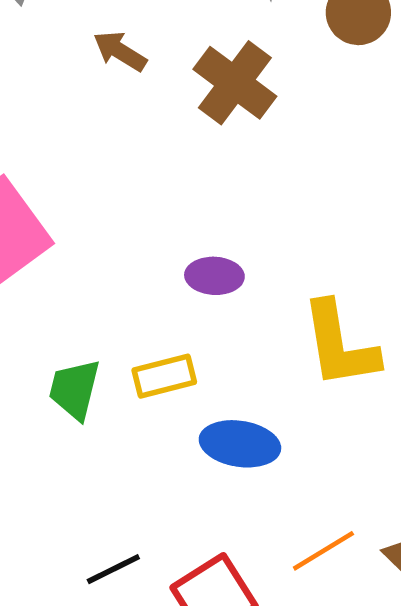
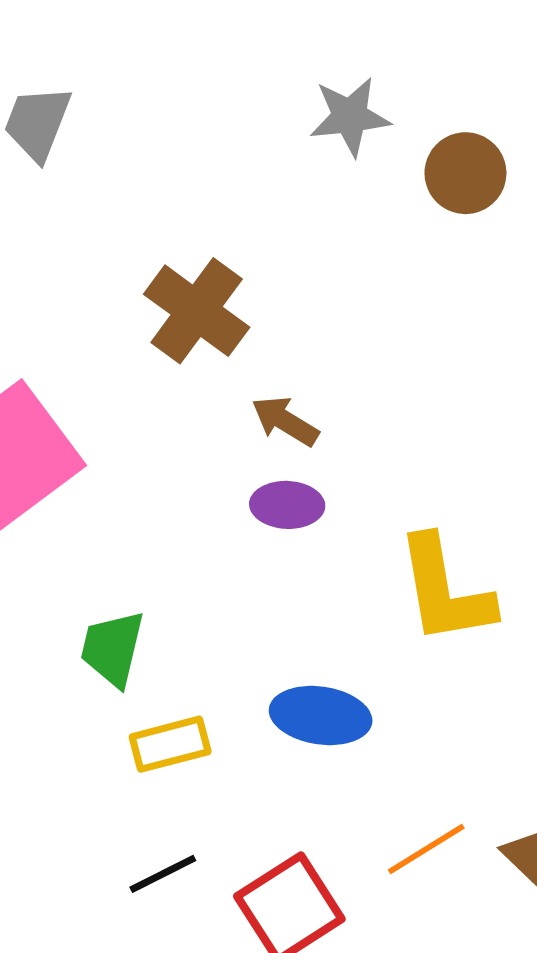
brown arrow: (120, 51) -> (285, 421), moved
brown cross: (235, 83) -> (197, 311), moved
yellow rectangle: (164, 376) -> (170, 744), moved

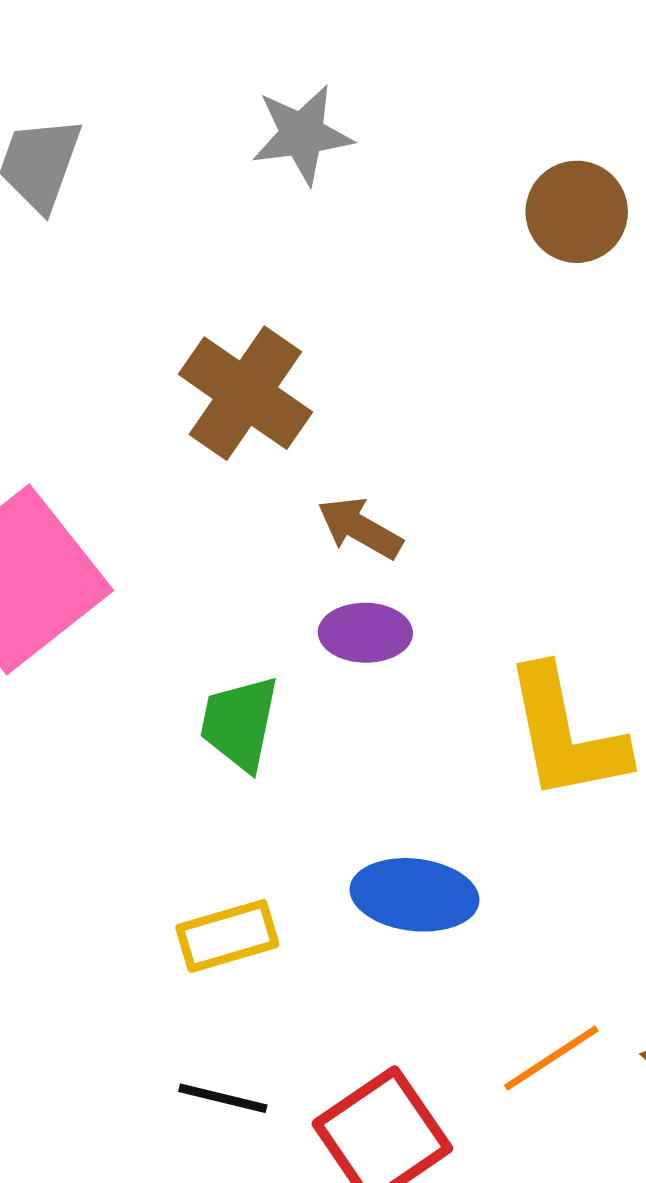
gray star: (350, 116) -> (302, 134), moved
green trapezoid: (113, 649) -> (240, 723), moved
black line: (163, 874) -> (223, 1098), turned 42

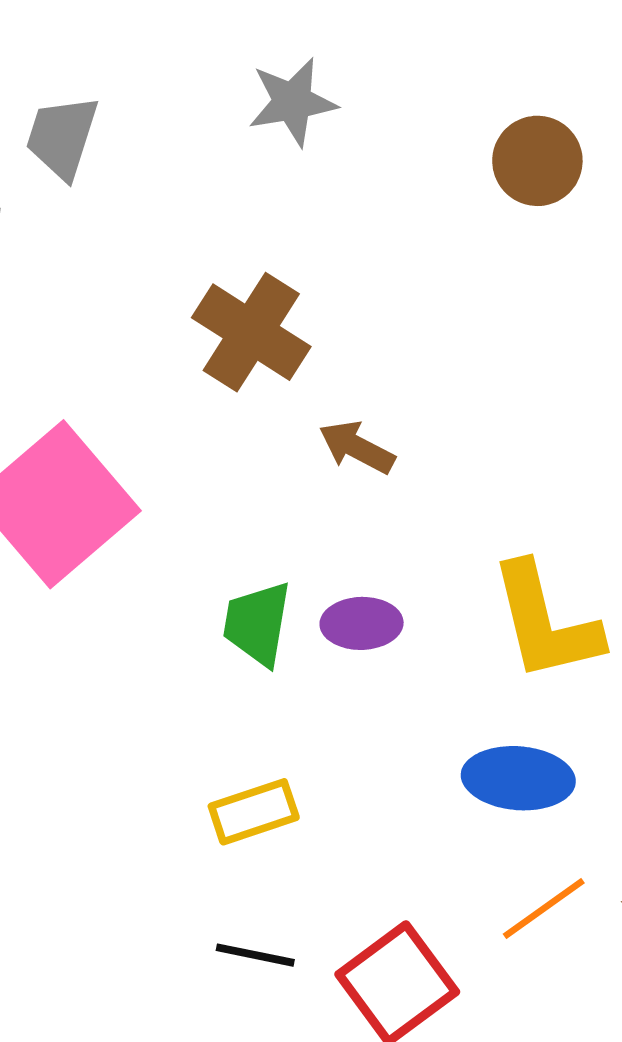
purple ellipse: (365, 633) -> (362, 623), moved
blue ellipse: (415, 895) -> (518, 778), moved

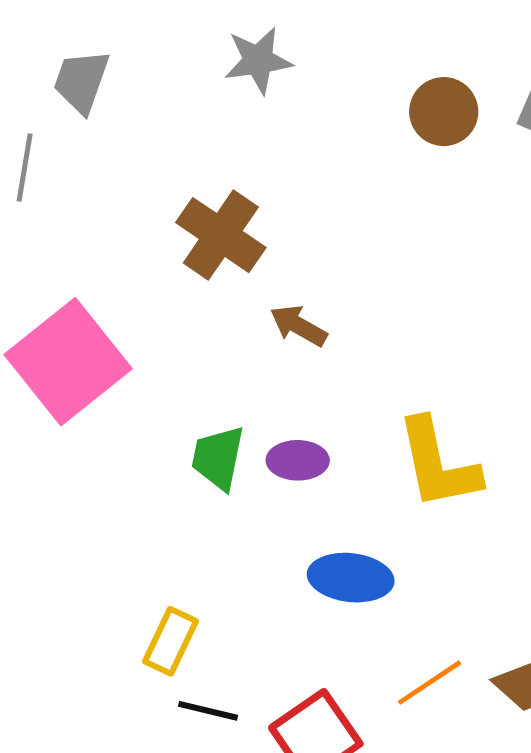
blue ellipse: (518, 778) -> (351, 578), moved
yellow rectangle: (254, 812) -> (171, 641), moved, turned -48

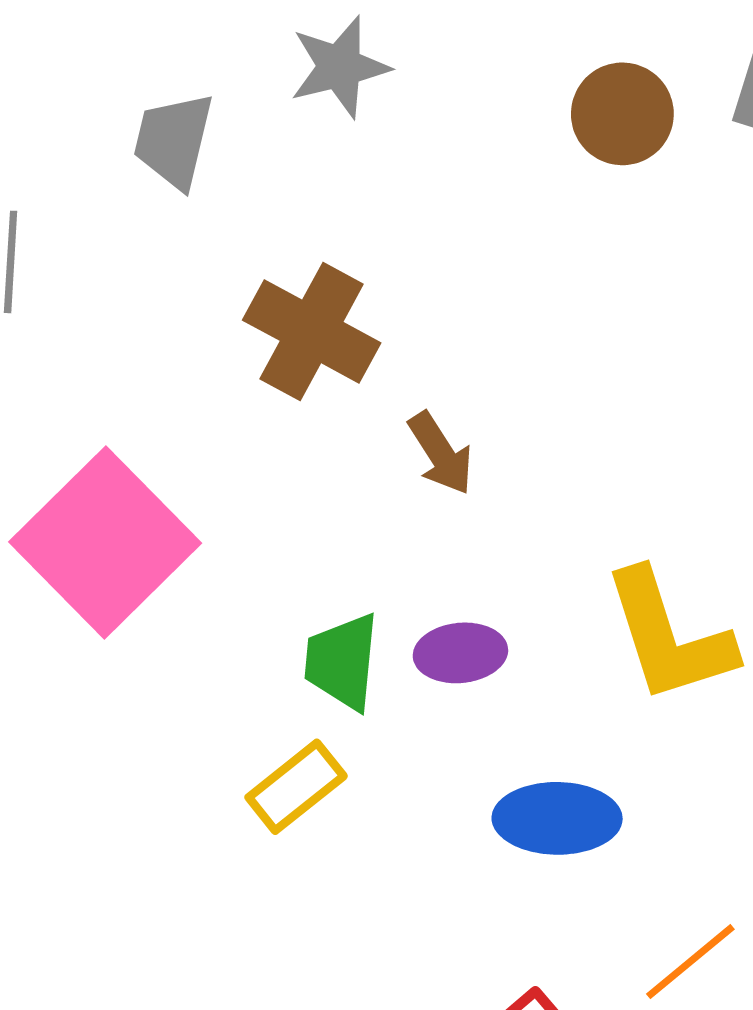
gray trapezoid: (81, 81) -> (174, 141), moved
brown arrow: (299, 326) -> (441, 453), turned -146
yellow rectangle: (171, 641) -> (296, 787), moved, turned 32

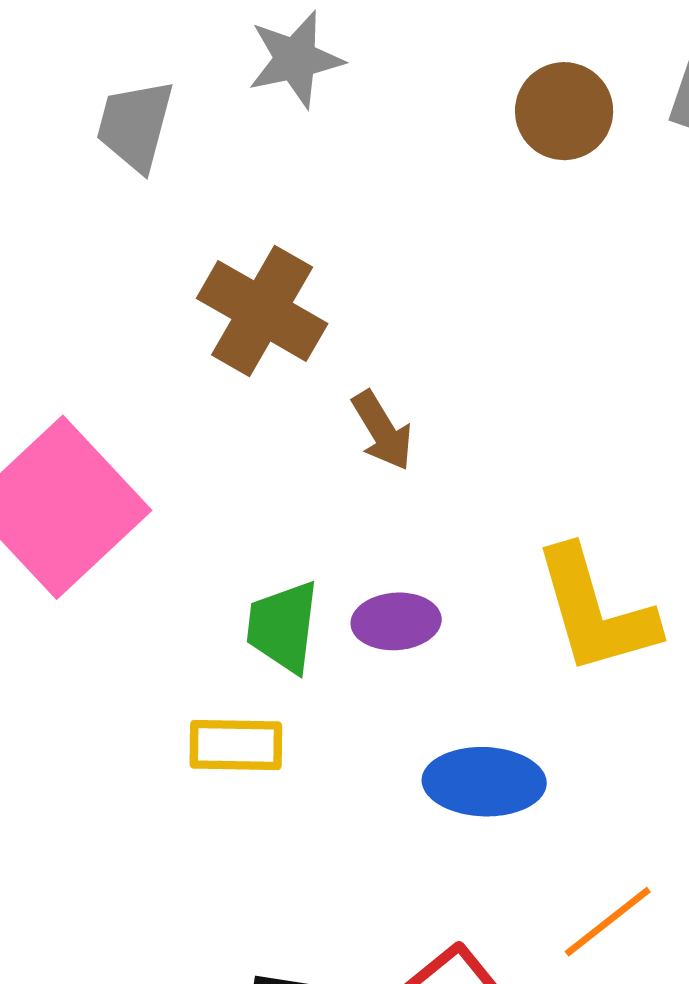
yellow rectangle: (296, 787) -> (236, 745), turned 38

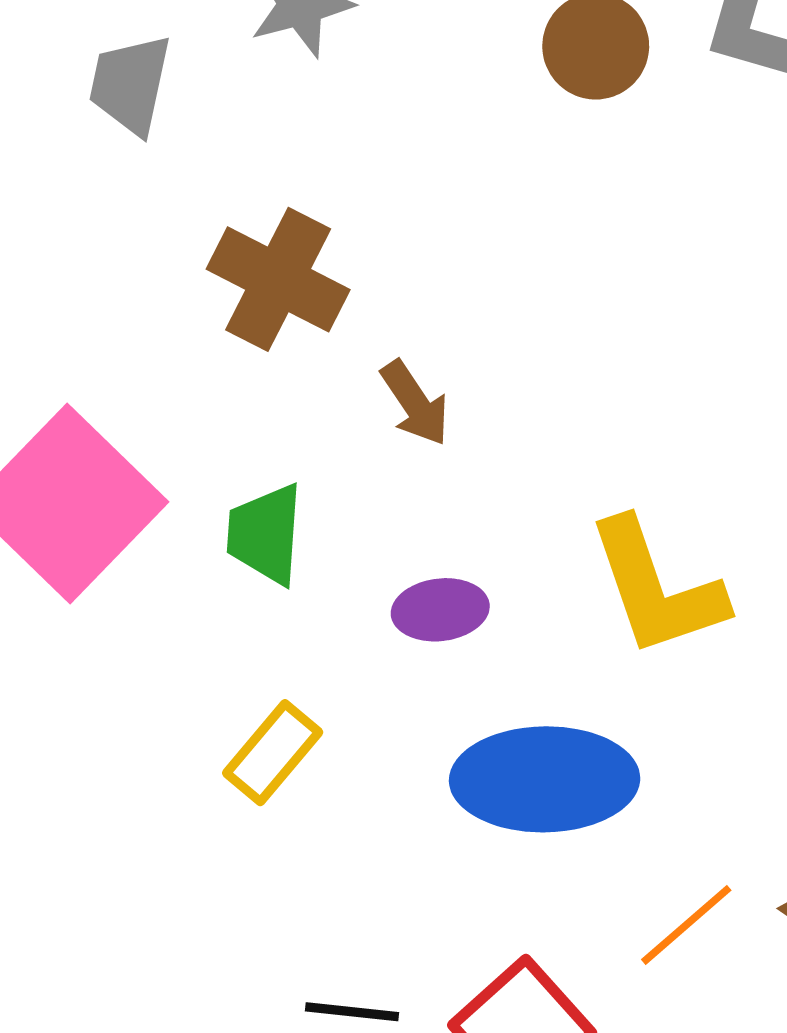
green trapezoid: (283, 627) -> (265, 534), moved
yellow rectangle: (236, 745) -> (273, 753), turned -48
blue ellipse: (484, 782) -> (545, 779), size x1.4

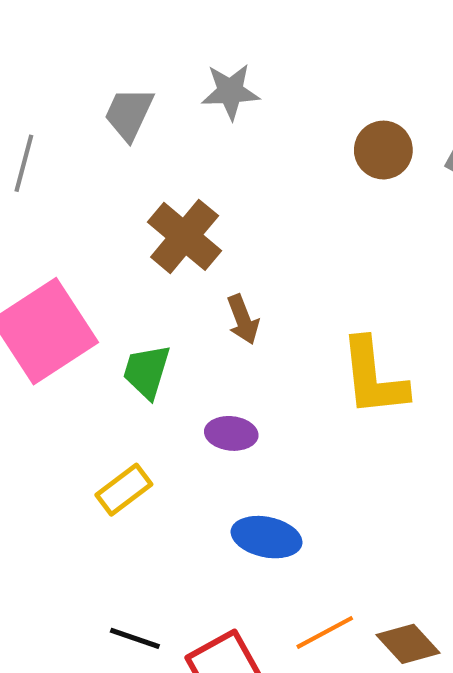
yellow L-shape: (656, 588) -> (373, 377), moved
blue ellipse: (545, 779) -> (267, 537), size x0.7

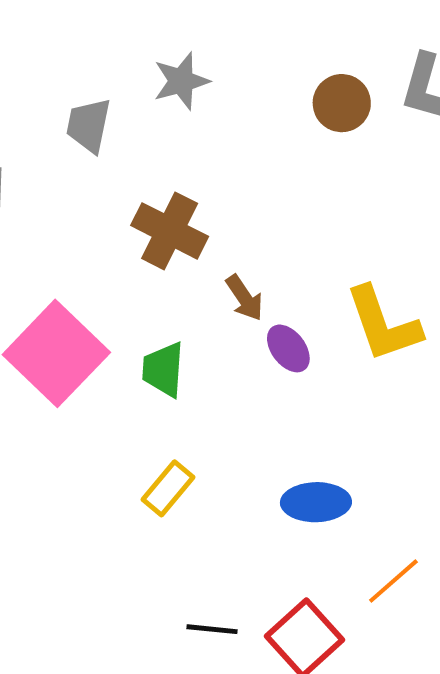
purple ellipse: (231, 433) -> (288, 348), moved, turned 60

